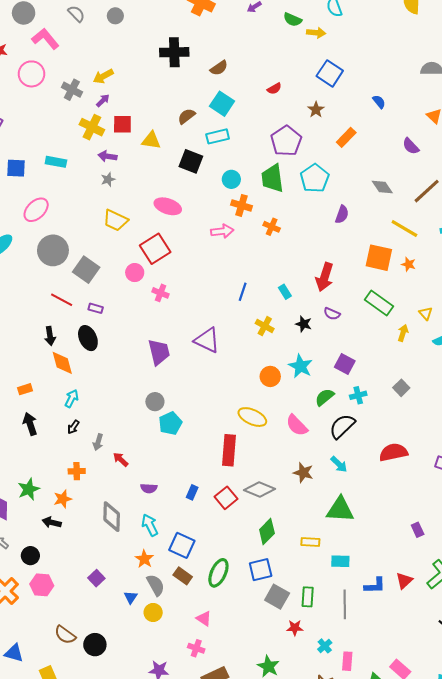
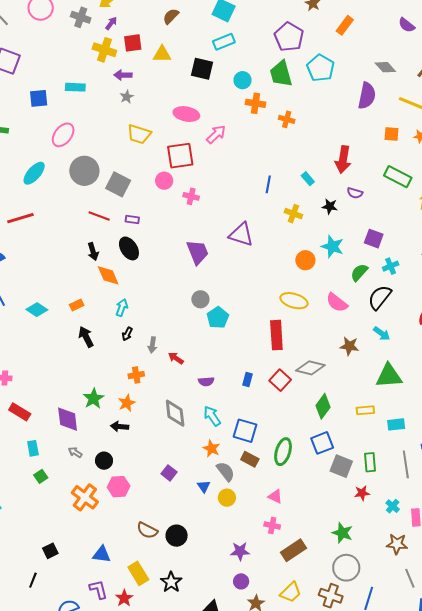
brown semicircle: (186, 116) -> (171, 16), moved
purple semicircle: (342, 214) -> (367, 96), moved, size x1.5
pink arrow: (222, 231) -> (216, 134), moved, turned -30
red square: (155, 249) -> (180, 156), turned 32
orange square: (379, 258) -> (392, 134), size x0.6

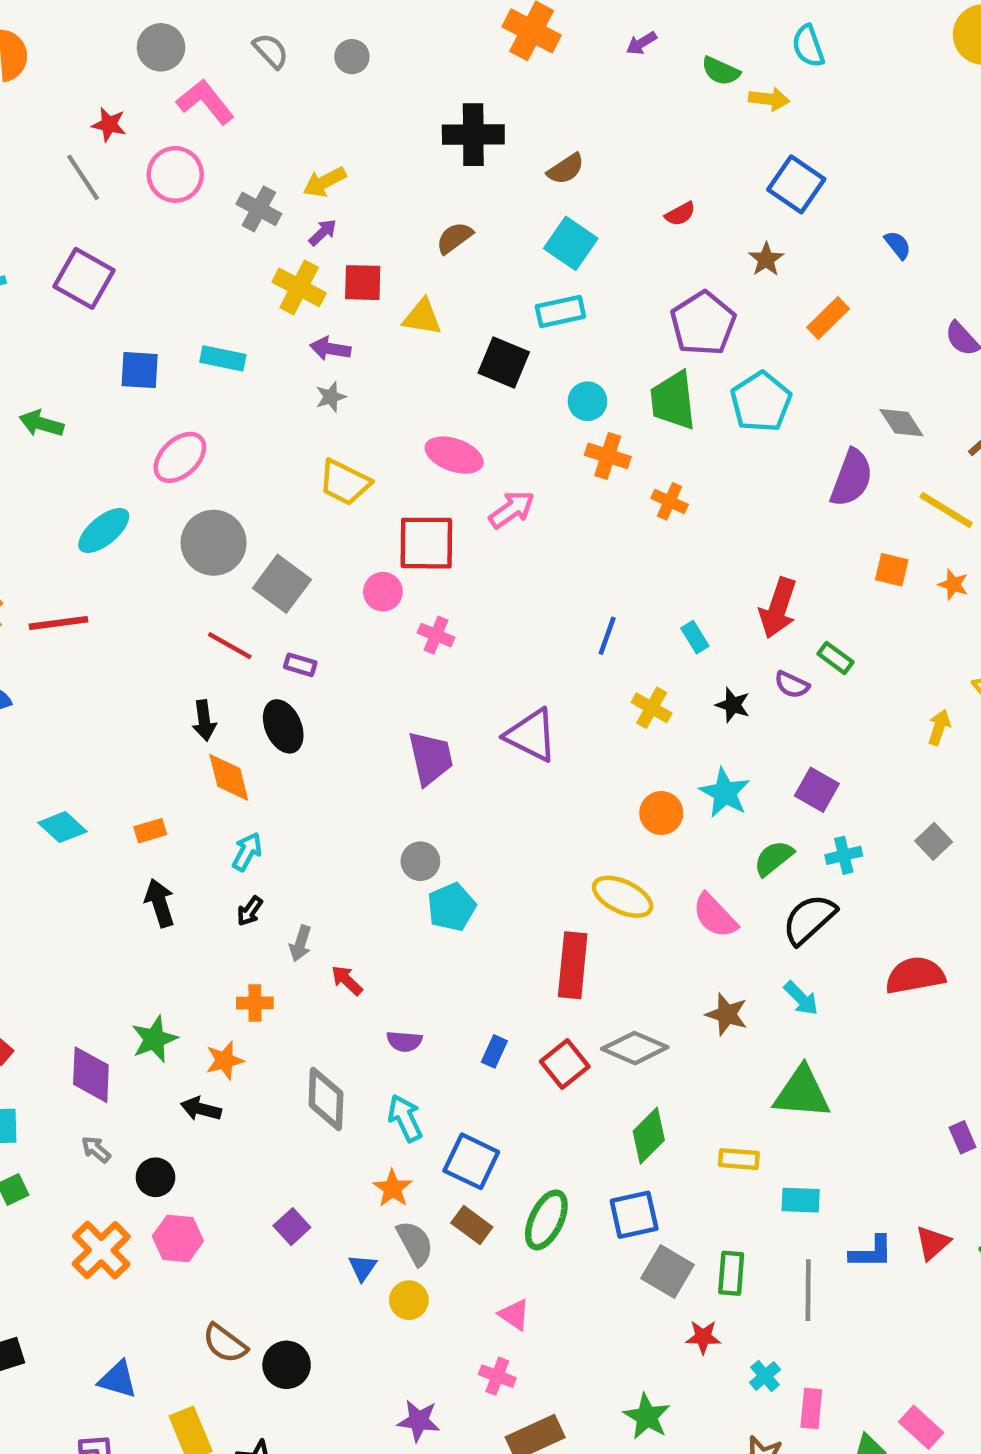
green rectangle: (398, 177) -> (835, 658), moved, size x0.6

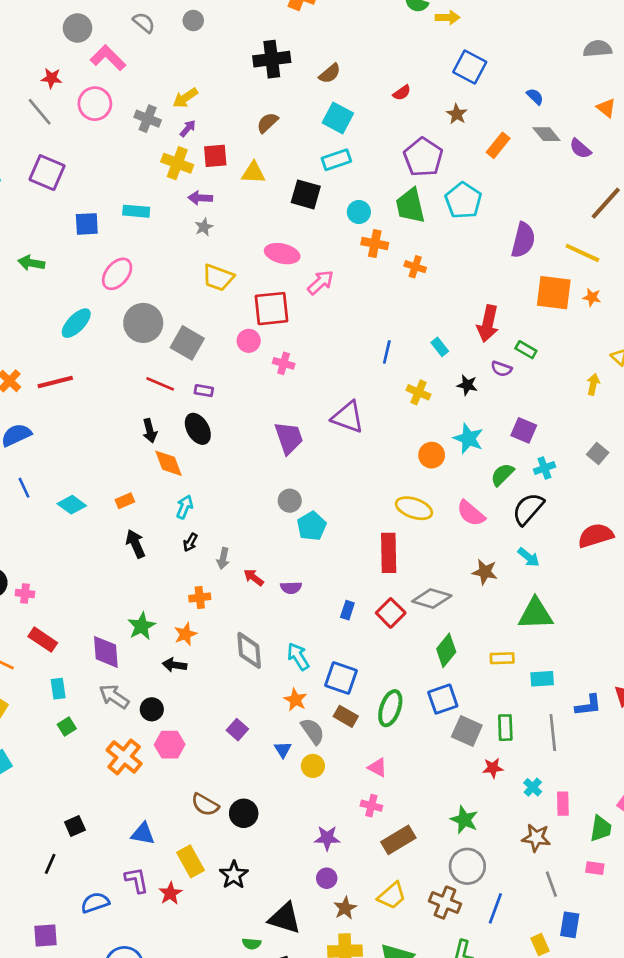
gray diamond: (901, 423) -> (546, 134), moved
orange square: (892, 570) -> (554, 293), size x1.8
purple semicircle: (404, 1041) -> (291, 588), moved
gray arrow: (96, 1149) -> (114, 697), size x1.6

